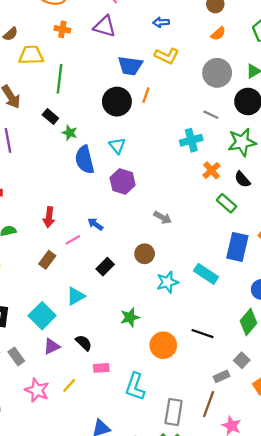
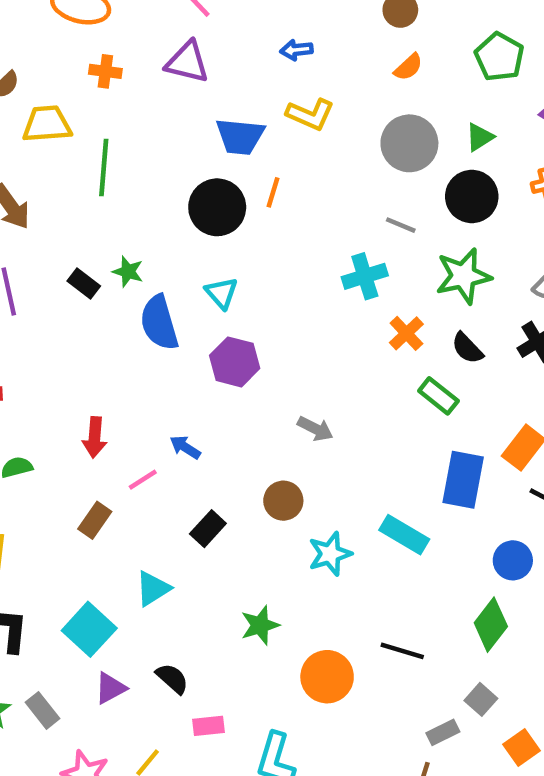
black rectangle: (50, 117) -> (84, 284), moved

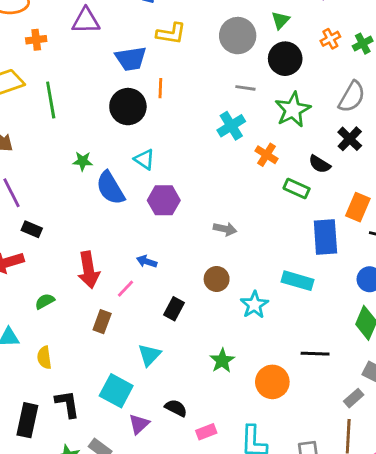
black rectangle: (84, 284) -> (32, 229), moved
black semicircle: (467, 348) -> (320, 164), moved
red arrow: (95, 437) -> (89, 270), size x1.4

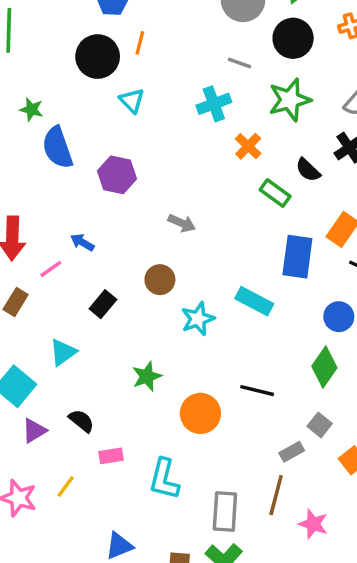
cyan triangle: (144, 159) -> (132, 101), moved

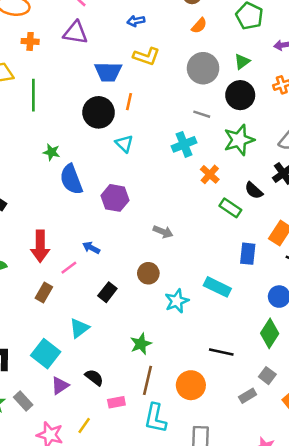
blue rectangle: (297, 257) -> (248, 254), size x0.7
orange circle: (200, 413) -> (191, 385), moved
brown line: (276, 495) -> (148, 380), moved

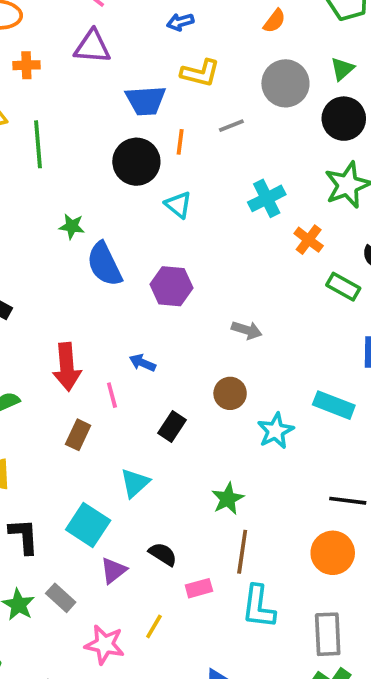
gray line: (202, 114) -> (231, 126), moved, turned -35
pink line: (69, 268) -> (112, 395), turned -63
orange circle: (191, 385) -> (333, 553), moved

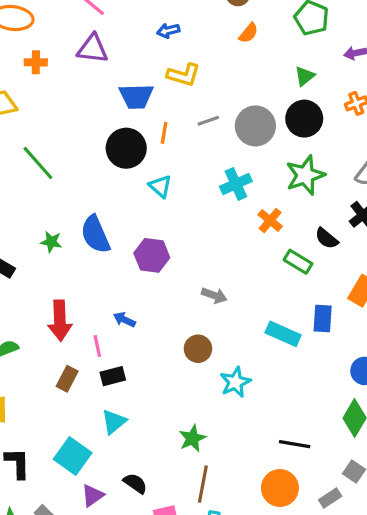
gray circle: (285, 83) -> (255, 126), moved
green line: (38, 144) -> (38, 163), moved, turned -39
green star: (72, 226) -> (51, 242), moved
cyan rectangle: (334, 405) -> (283, 334), moved
black rectangle: (172, 426) -> (113, 376), moved, turned 40

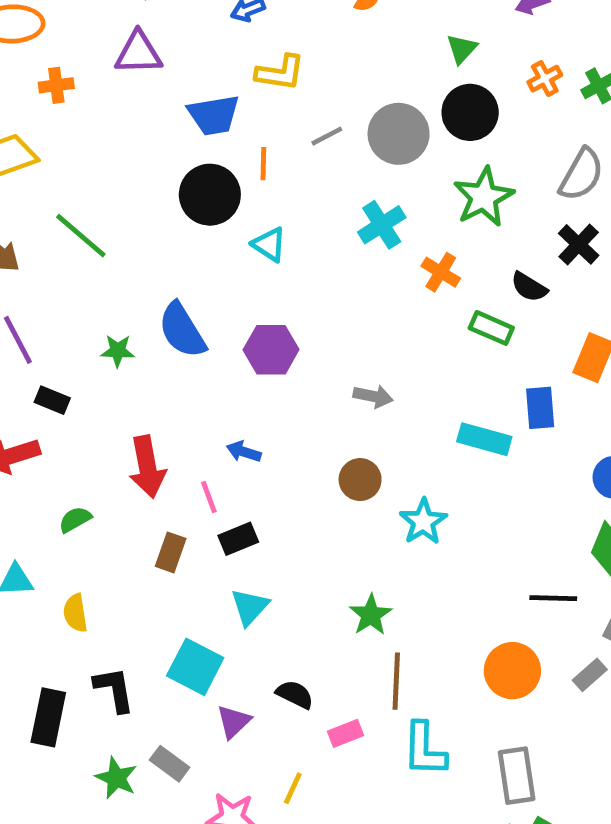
black line: (295, 444) -> (553, 598), moved

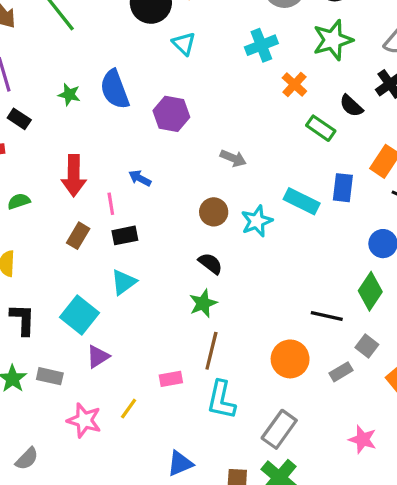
cyan star: (423, 522) -> (257, 221), moved
black semicircle: (295, 694) -> (210, 263), moved
gray rectangle: (170, 764) -> (50, 376), turned -35
gray rectangle: (517, 776) -> (279, 429), turned 33

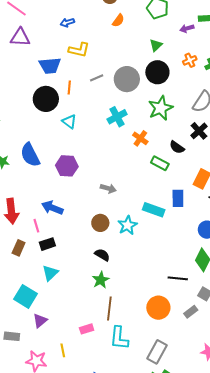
blue arrow: (140, 178) -> (52, 208), size x1.5
yellow line: (129, 409) -> (63, 350), turned -40

